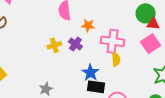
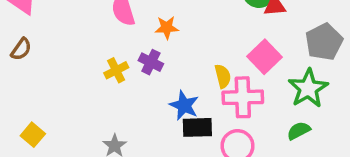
pink cross: (113, 41) -> (243, 97), moved
pink square: (150, 44) -> (265, 57), moved

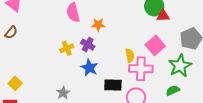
blue star: (184, 105) -> (89, 68), moved

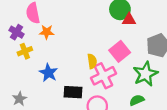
orange star: (98, 25) -> (47, 32), moved
purple cross: (88, 45) -> (17, 32), moved
pink cross: (141, 69) -> (103, 76), turned -30

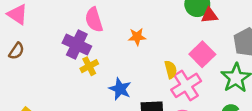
purple cross: (17, 32) -> (77, 45), size x1.5
orange star: (47, 32) -> (137, 37), moved

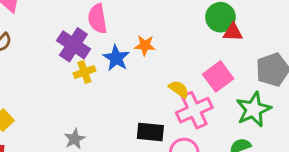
yellow semicircle: (171, 69) -> (179, 89), turned -48
blue star: (120, 89) -> (116, 58), moved

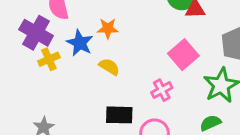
yellow semicircle: (179, 89) -> (109, 67), moved
pink cross: (194, 110) -> (162, 90), size x0.6

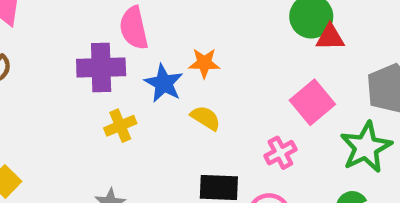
purple cross: (36, 33) -> (101, 67), turned -32
yellow cross: (49, 59) -> (120, 126), moved

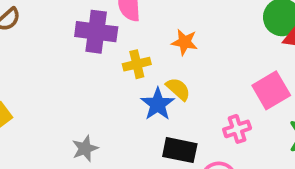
blue star: (164, 83) -> (158, 104), moved
yellow cross: (120, 126) -> (137, 64), moved

